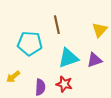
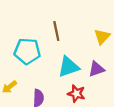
red star: (64, 84) -> (76, 94), moved

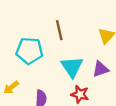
cyan triangle: (69, 67) -> (72, 67), turned -45

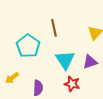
cyan pentagon: (29, 51) -> (28, 46), turned 30

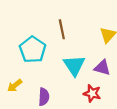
purple triangle: (90, 62) -> (102, 68), turned 35
red star: (72, 84) -> (92, 93), moved

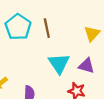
cyan pentagon: (33, 50) -> (18, 27), moved

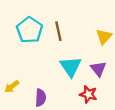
purple triangle: (87, 66) -> (98, 69), turned 35

